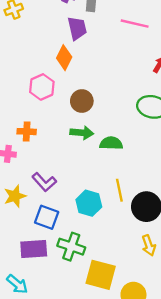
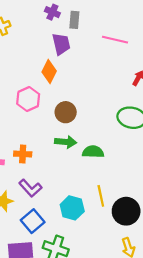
orange cross: (27, 132) -> (23, 154), moved
blue square: (47, 217) -> (33, 221), turned 30

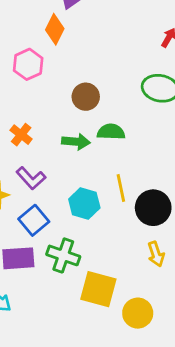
brown circle: (66, 112) -> (86, 97), moved
green arrow: (66, 142) -> (76, 142), moved
orange cross: (23, 154) -> (21, 135), turned 35

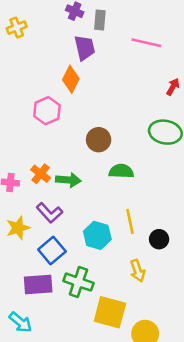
green arrow: (76, 142) -> (68, 180), moved
black circle: (153, 208) -> (159, 239), size x0.6
yellow arrow: (156, 254) -> (138, 271), moved

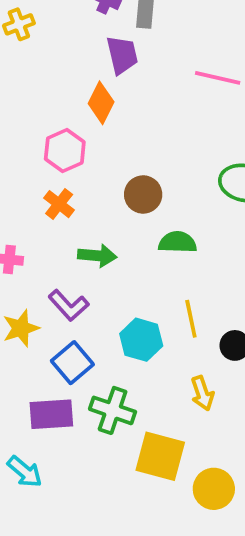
pink line: (146, 43) -> (218, 78), moved
orange cross: (41, 174) -> (59, 204), moved

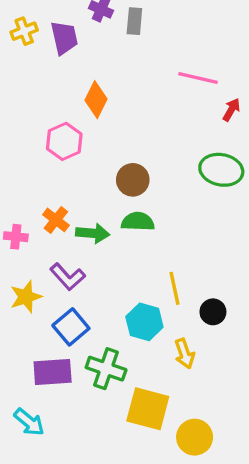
purple trapezoid: (122, 55) -> (64, 38), moved
orange cross: (59, 204) -> (56, 220), moved
green semicircle: (178, 242) -> (138, 222), moved
cyan hexagon: (141, 340) -> (144, 322), moved

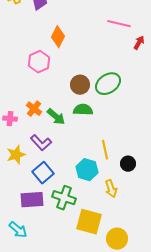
green ellipse: (221, 170) -> (108, 84), moved, turned -45
green arrow: (93, 233) -> (56, 117), turned 36

